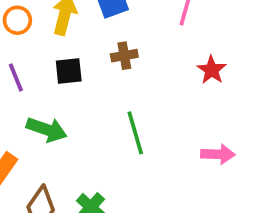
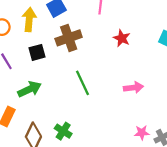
brown cross: (124, 56) -> (69, 38), size x1.6
green arrow: (47, 129) -> (30, 89), turned -35

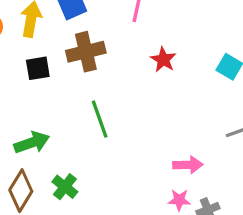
pink arrow: (133, 88) -> (188, 165), moved
green arrow: (30, 89) -> (32, 143), moved

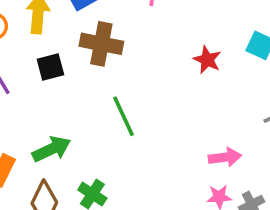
brown cross: (86, 52) -> (101, 44), turned 30
red star: (163, 60) -> (207, 60), moved

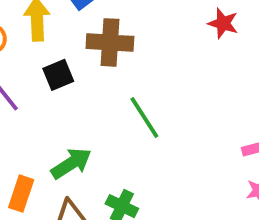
red star: (207, 60) -> (223, 23), moved

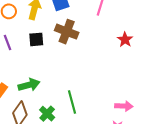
green line: (144, 117) -> (72, 102), moved

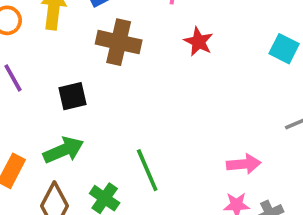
black square: (36, 39) -> (72, 96), moved
red star: (125, 40) -> (199, 42), moved

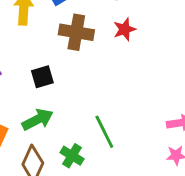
red star: (199, 42) -> (125, 29), moved, turned 30

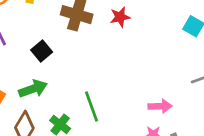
black square: (42, 77) -> (42, 51), turned -30

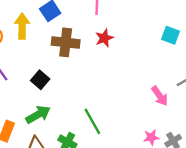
pink arrow: (160, 106) -> (160, 96), moved, turned 66

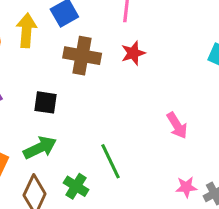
black square: (40, 80) -> (46, 102), turned -36
pink arrow: (160, 96) -> (177, 125), moved

